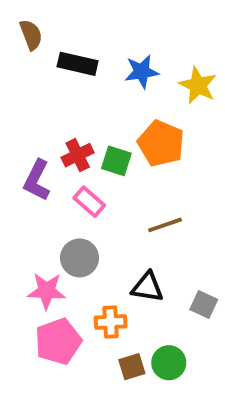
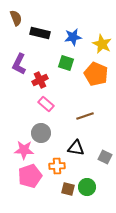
orange pentagon: (161, 143) -> (96, 74), moved
green square: (116, 161) -> (66, 63), moved
purple L-shape: (37, 180) -> (19, 64), moved
brown square: (132, 367) -> (68, 189), turned 32

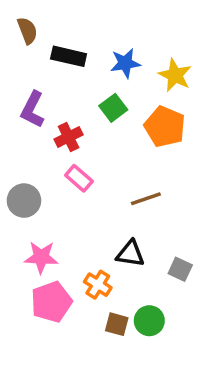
green square: (66, 63) -> (113, 108), turned 35
gray circle: (41, 133) -> (24, 201), moved
orange cross: (57, 166) -> (98, 285), turned 35

